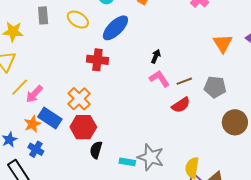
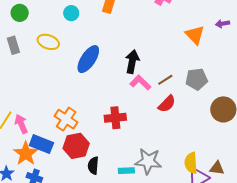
blue ellipse: (115, 28) -> (88, 59), moved
black arrow: (156, 56) -> (132, 62), size x1.6
red cross: (97, 60) -> (115, 118), moved
pink arrow: (34, 94) -> (21, 124), turned 126
orange star: (32, 124) -> (26, 154), size x1.4

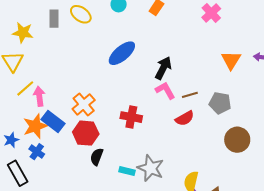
yellow ellipse: (48, 42) -> (81, 14), moved

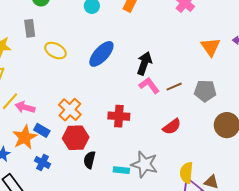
yellow ellipse: (81, 14) -> (55, 51), moved
pink arrow: (39, 96) -> (25, 107), turned -60
red semicircle: (185, 118) -> (172, 127), moved
blue rectangle: (53, 121) -> (42, 130), size x0.7
blue cross: (37, 152) -> (42, 162), moved

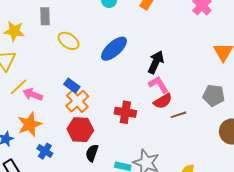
brown line: (174, 87) -> (178, 115), moved
red semicircle: (172, 127) -> (163, 101), moved
blue rectangle: (42, 130) -> (72, 86), moved

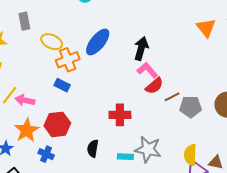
gray pentagon: (214, 95) -> (191, 107), moved
orange cross: (77, 101) -> (68, 60), moved, turned 30
red cross: (125, 112) -> (120, 115), moved
red hexagon: (80, 130) -> (57, 124), moved

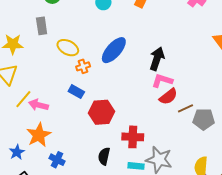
orange cross: (68, 60) -> (83, 66), size x0.6
pink L-shape: (147, 70) -> (162, 81), turned -35
red cross: (120, 115) -> (133, 137), moved
red hexagon: (57, 124) -> (101, 112), moved

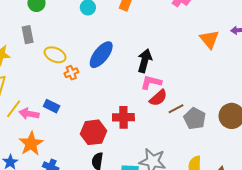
blue rectangle: (76, 92) -> (52, 106), moved
red hexagon: (101, 112) -> (93, 132), moved
gray pentagon: (204, 119) -> (195, 118), turned 30
red cross: (133, 137) -> (123, 117), moved

